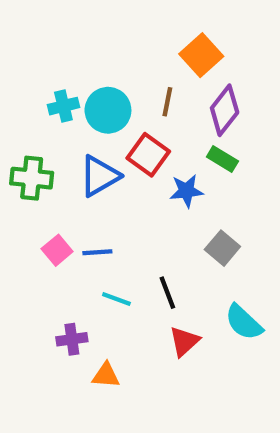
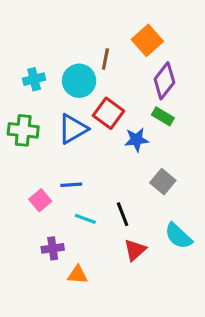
brown line: (167, 102) -> (105, 59), moved
cyan cross: (63, 106) -> (34, 79), moved
pink square: (57, 250) -> (40, 200), moved

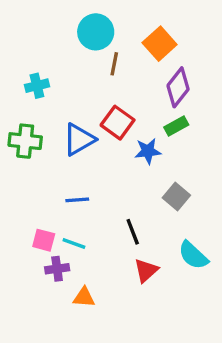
cyan circle: (79, 81) -> (96, 32), moved
green rectangle: (163, 116) -> (176, 126), turned -60
pink square: (40, 200) -> (44, 240), moved, turned -35
cyan line: (85, 219) -> (74, 244), moved

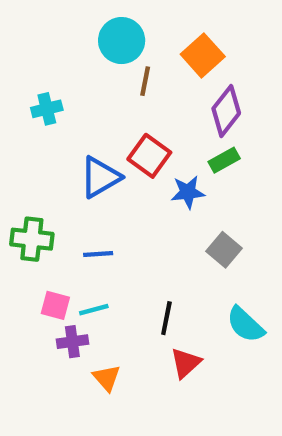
green cross: (25, 141) -> (32, 239), moved
black line: (133, 232) -> (166, 318), moved, turned 32
cyan line: (74, 244) -> (94, 310), turned -35
red triangle: (146, 270) -> (186, 363), moved
orange triangle: (84, 297) -> (107, 378), turned 45

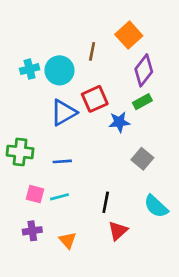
cyan circle: (122, 41) -> (59, 70), moved
red square: (149, 156) -> (95, 99), turned 30
purple cross: (72, 342) -> (32, 231), moved

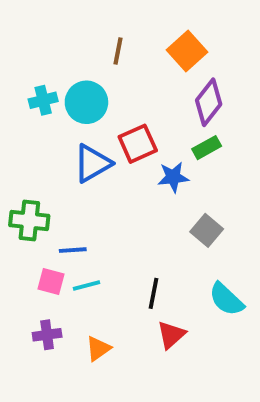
brown line: (92, 51) -> (118, 51), moved
blue line: (62, 161) -> (73, 250), moved
orange triangle: (68, 240) -> (98, 349), turned 36

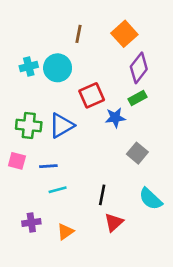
blue triangle: (92, 163) -> (61, 125), moved
green cross: (29, 220) -> (29, 125), moved
pink square: (51, 282) -> (17, 161), moved

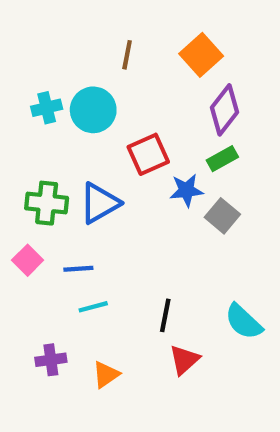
gray square: (137, 153) -> (222, 216), moved
pink square: (17, 161) -> (28, 260), turned 30

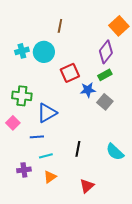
orange square: (201, 55) -> (119, 26), moved
blue triangle: (100, 203) -> (47, 113), moved
blue line: (78, 269) -> (37, 137), moved
cyan line: (93, 307) -> (46, 156), moved
red triangle: (184, 360) -> (87, 186), moved

